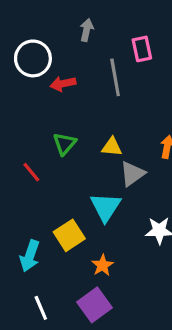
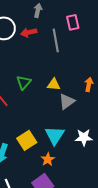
red arrow: (63, 84) -> (29, 32), moved
cyan triangle: (106, 207) -> (55, 135), moved

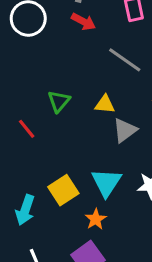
red arrow: (29, 32) -> (83, 22), moved, turned -140
gray line: (56, 40) -> (125, 60), moved, turned -45

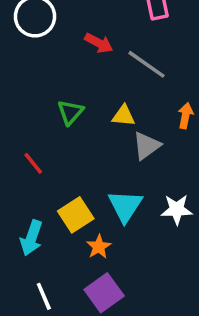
red arrow: (83, 22) -> (99, 43), moved
red line: (27, 129) -> (33, 163), moved
orange star: (96, 219) -> (99, 247), moved

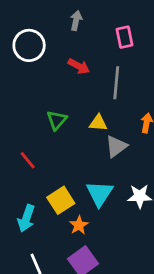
gray line: (147, 64) -> (116, 83), turned 60

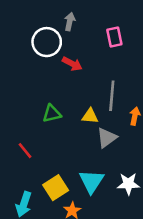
white circle: (29, 45) -> (47, 42), moved
gray line: (116, 83) -> (112, 96), moved
green triangle: (57, 120) -> (52, 114), turned 36

